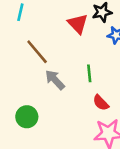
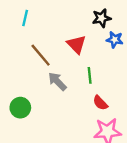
red triangle: (78, 24) -> (76, 44), moved
green circle: (27, 117) -> (20, 108), moved

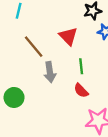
gray arrow: (57, 81) -> (50, 72), turned -144
red semicircle: (100, 103) -> (81, 91), moved

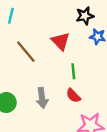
gray arrow: (50, 72) -> (42, 98), moved

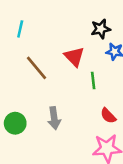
green line: (73, 71) -> (93, 80), moved
red semicircle: (73, 96) -> (108, 116), moved

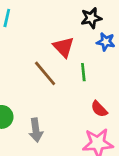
brown line: (37, 68) -> (45, 73), moved
gray arrow: (54, 118) -> (36, 130), moved

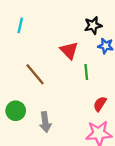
brown line: (45, 73) -> (35, 74), moved
red semicircle: (99, 109) -> (100, 104), turned 77

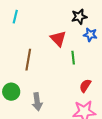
brown line: (35, 74) -> (28, 60), turned 50

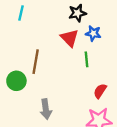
black star: (79, 17) -> (77, 13), moved
blue star: (90, 35) -> (93, 33), moved
green circle: (11, 92) -> (16, 81), moved

